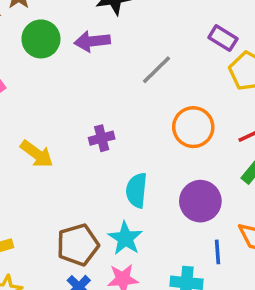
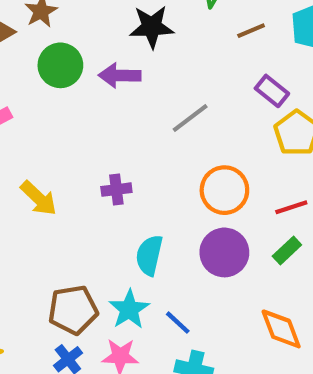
purple circle: (200, 201) -> (224, 252), moved
blue line: (218, 252) -> (178, 323), moved, turned -50

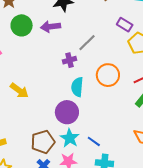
purple cross: (116, 190) -> (70, 60), moved
purple circle: (224, 252) -> (67, 112), moved
cyan semicircle: (149, 255) -> (77, 87), moved

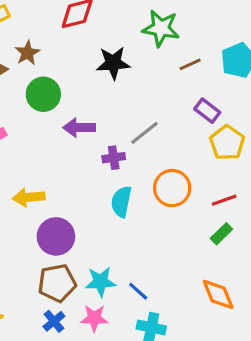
purple arrow: (51, 27) -> (79, 128), moved
yellow arrow: (19, 91) -> (29, 197), turned 132
purple circle: (67, 112) -> (56, 236), moved
cyan star: (70, 138) -> (100, 282), turned 30

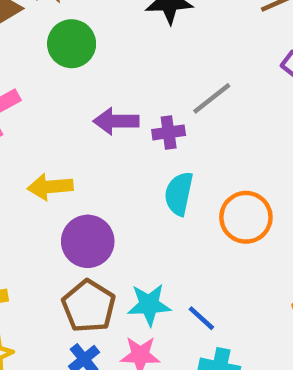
purple arrow: (79, 128) -> (116, 121), moved
orange circle: (172, 188) -> (246, 217), moved
brown pentagon: (57, 283) -> (89, 306), turned -30

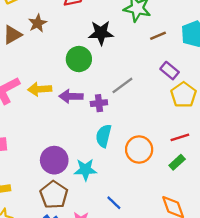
green circle: (72, 44) -> (79, 59), moved
yellow arrow: (50, 187) -> (40, 89), moved
cyan star: (149, 305) -> (85, 170), moved

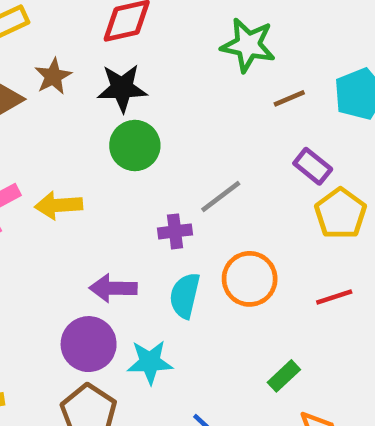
black star: (101, 33) -> (122, 88), moved
purple arrow: (71, 96) -> (113, 288), moved
orange circle: (139, 149) -> (250, 279), moved
green rectangle: (177, 162) -> (284, 376), moved

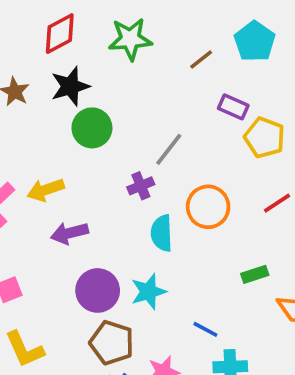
green star: (248, 45) -> (130, 39), moved
purple arrow: (113, 288) -> (70, 233), moved
green rectangle: (284, 376) -> (255, 274), turned 40

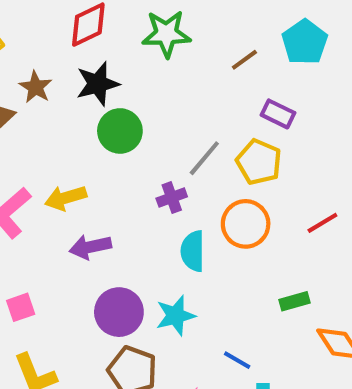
yellow pentagon: (265, 138) -> (259, 162), moved

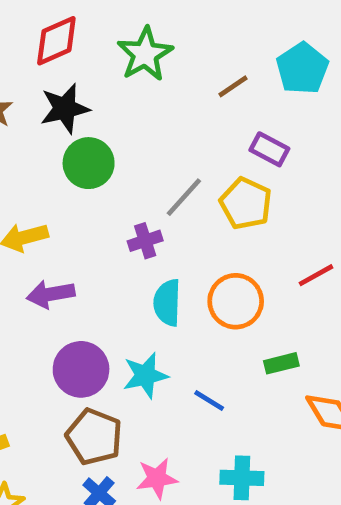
green star: (166, 34) -> (145, 54), turned -30
orange circle: (246, 224) -> (236, 301), moved
blue line: (237, 360) -> (209, 401), moved

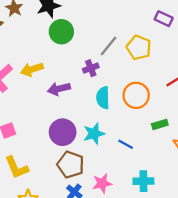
purple rectangle: (269, 149) -> (164, 19), moved
purple arrow: (51, 294) -> (59, 89), moved

